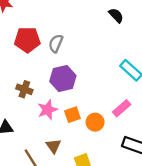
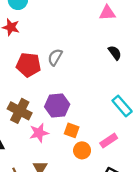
gray semicircle: (56, 43) -> (55, 57), moved
brown cross: (24, 89) -> (20, 111), size x1.5
orange square: (72, 115) -> (72, 130), moved, turned 32

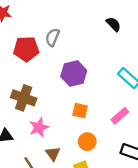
purple hexagon: (57, 106) -> (74, 74), moved
pink star: (39, 133) -> (39, 127), moved
orange circle: (82, 150) -> (87, 142), moved

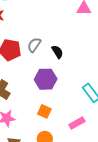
black semicircle: (114, 24) -> (57, 52), moved

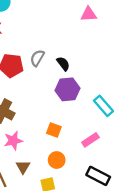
purple hexagon: (46, 79) -> (67, 89), moved

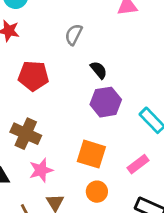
gray semicircle: (37, 58) -> (74, 35), moved
orange square: (54, 130) -> (91, 154), size x1.5

